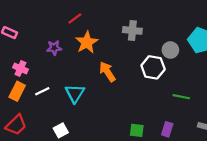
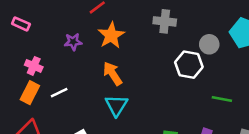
orange arrow: (107, 72) -> (113, 74), moved
cyan triangle: (75, 93) -> (116, 105), moved

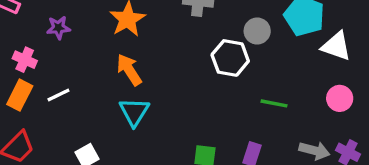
purple star: (73, 42) -> (58, 28), moved

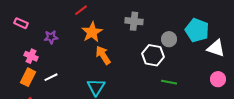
orange arrow: (129, 70) -> (103, 55), moved
green line: (274, 103) -> (169, 82), moved

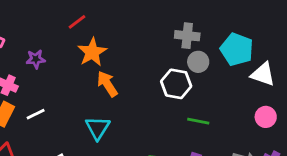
gray cross: (134, 21) -> (187, 36), moved

